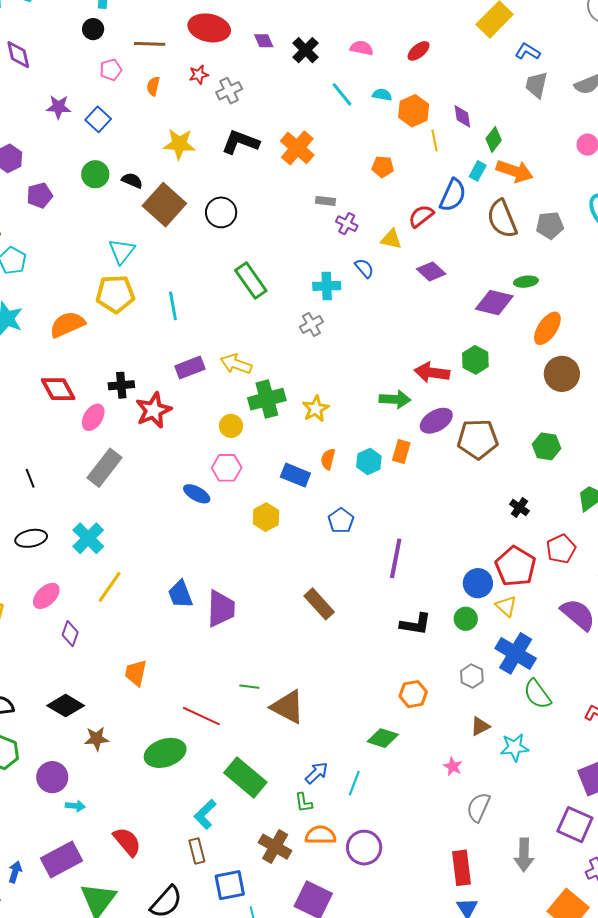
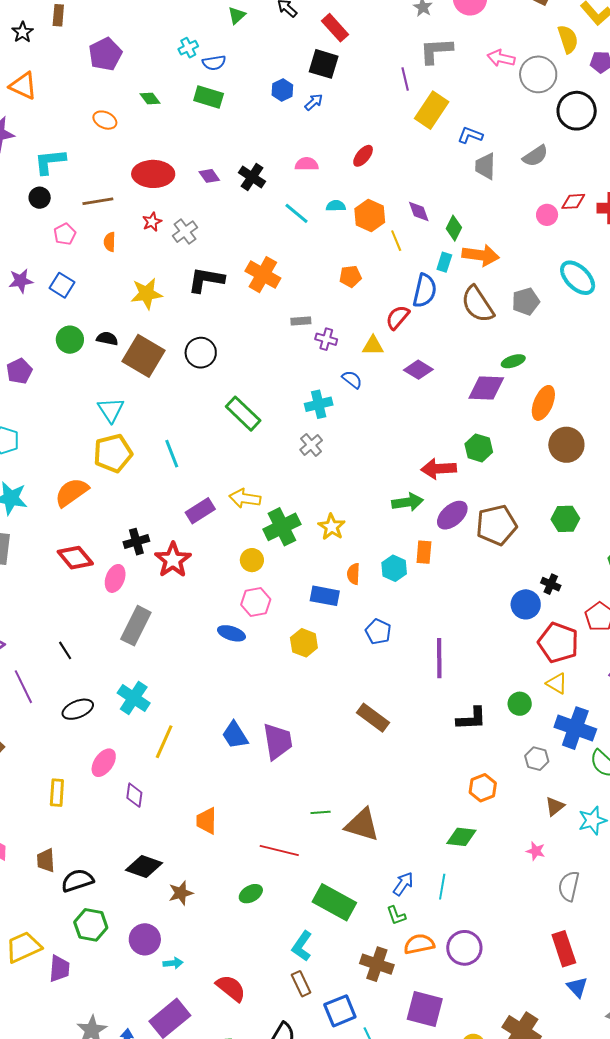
blue circle: (478, 583) -> (526, 604), moved
green ellipse: (165, 753) -> (251, 894), size x0.6

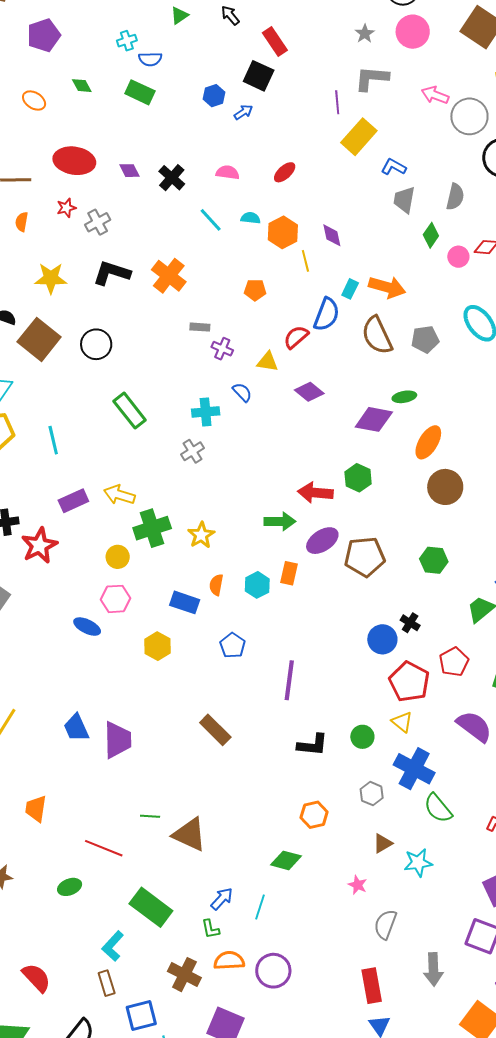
gray semicircle: (535, 156) -> (455, 197), turned -52
green diamond: (454, 228) -> (431, 235), moved

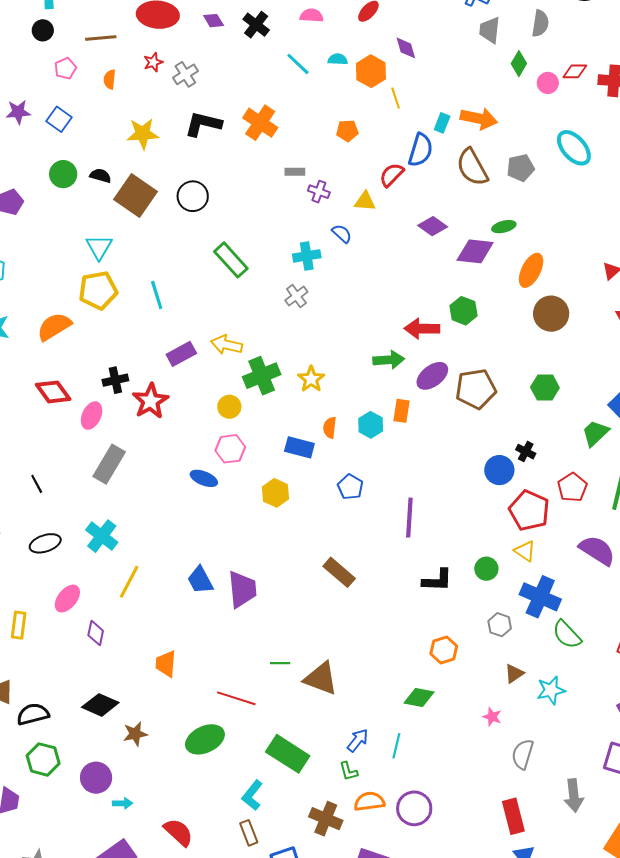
purple diamond: (332, 235) -> (406, 48), moved
purple diamond: (309, 392) -> (433, 226), moved
green ellipse: (70, 887) -> (205, 739), size x1.6

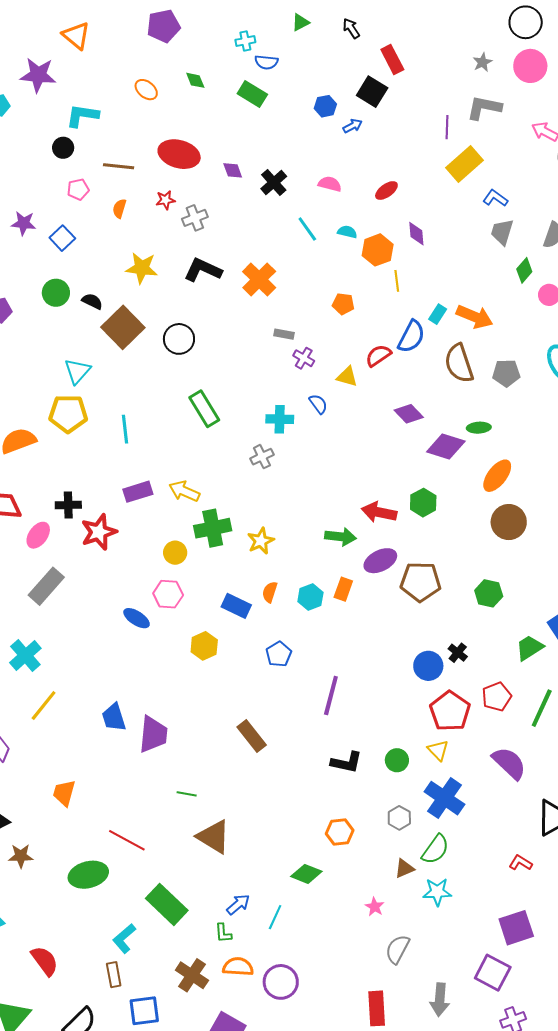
green semicircle: (567, 635) -> (435, 849), moved, turned -112
green line: (280, 663) -> (187, 794), moved

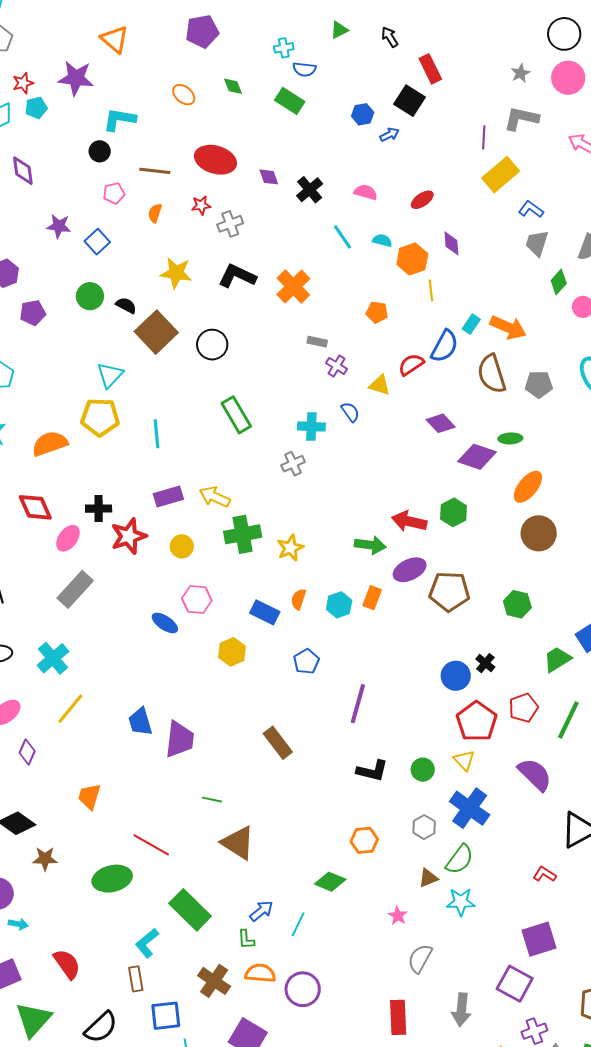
yellow circle: (175, 553) -> (182, 546), moved

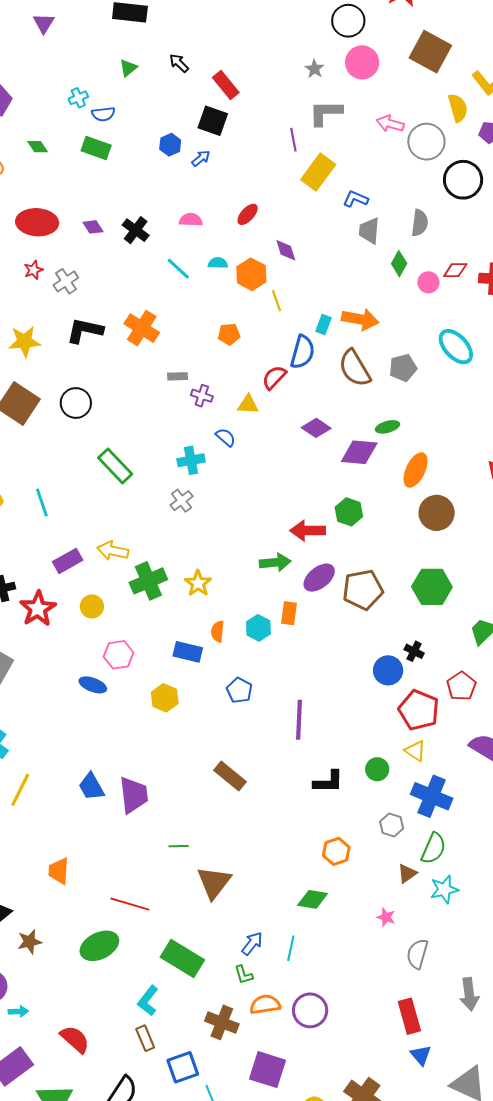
green hexagon: (517, 604) -> (432, 587), size x1.4
brown triangle: (238, 843) -> (214, 882), turned 48

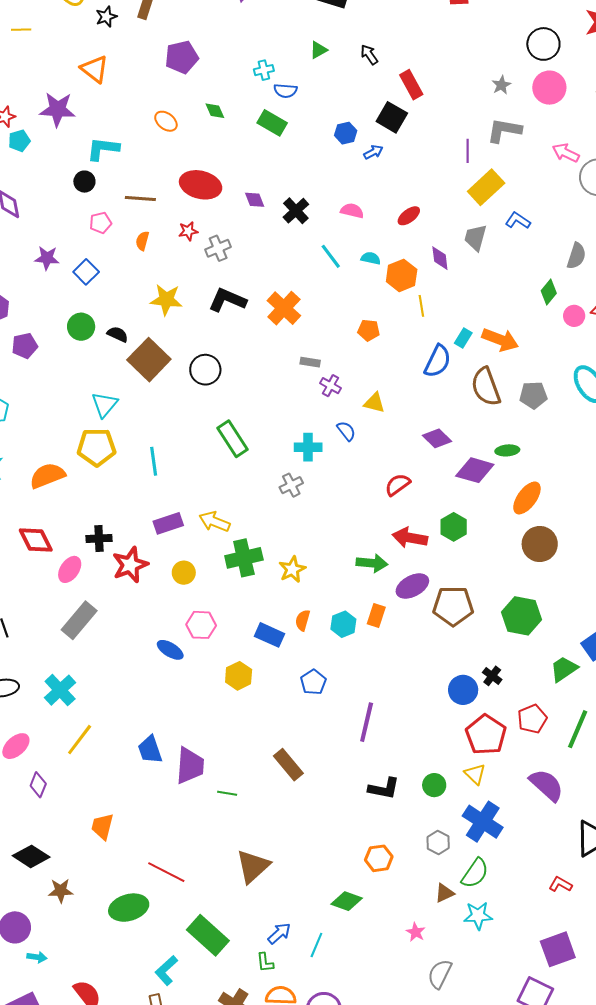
gray trapezoid: (369, 231) -> (475, 238), moved
red semicircle: (274, 377) -> (398, 485), moved
green line: (179, 846) -> (227, 793), moved

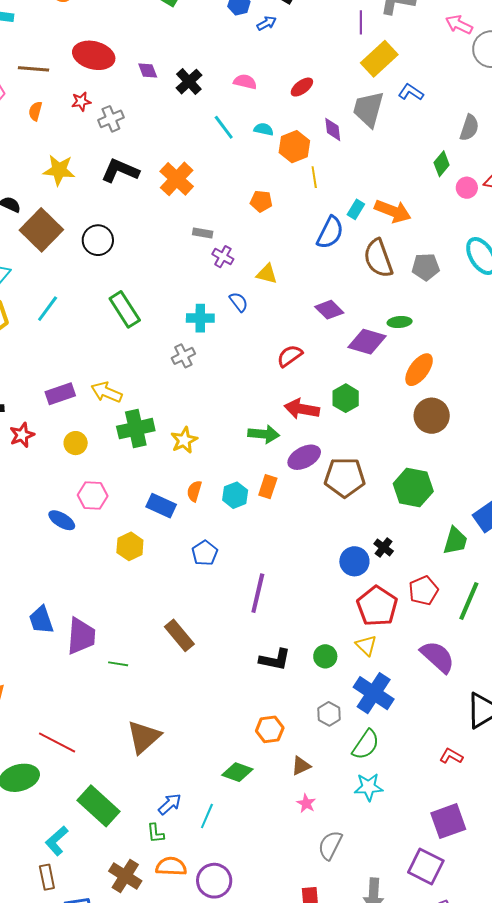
gray trapezoid: (475, 238) -> (368, 109), size x1.4
cyan line: (154, 461) -> (48, 309), moved, turned 44
red star: (130, 565) -> (22, 435), size x0.7
green trapezoid: (564, 669) -> (455, 541), turned 140
brown triangle: (445, 893) -> (301, 766), moved

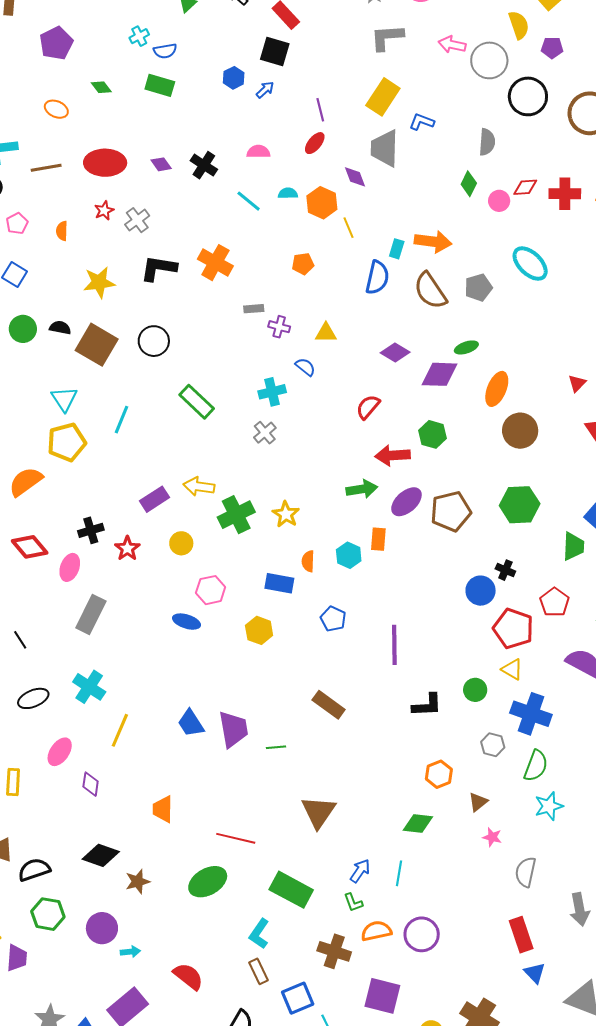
purple line: (361, 22) -> (320, 110), moved
brown line: (34, 69) -> (46, 168), moved

